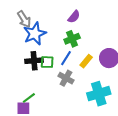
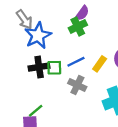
green cross: (72, 39) -> (78, 26), moved
blue line: (66, 58) -> (76, 62), turned 35

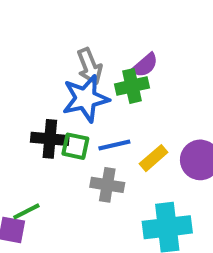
gray arrow: (24, 19) -> (90, 66), moved
blue star: (38, 36) -> (86, 98), moved
gray cross: (77, 85) -> (107, 185), turned -30

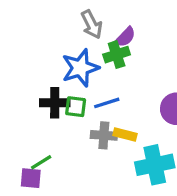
gray arrow: (90, 66) -> (92, 24), moved
yellow rectangle: (154, 158) -> (125, 134), moved, turned 60

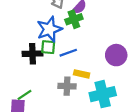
green square: (76, 107) -> (48, 47), moved
gray cross: (104, 135) -> (67, 86), moved

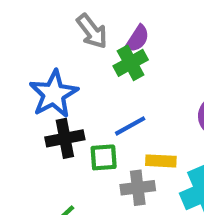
blue star: (49, 29) -> (54, 94), moved
green square: (48, 47) -> (104, 157), moved

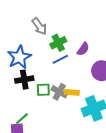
purple semicircle: (137, 39) -> (83, 49), moved
blue line: (130, 126) -> (60, 59), moved
gray cross: (138, 188) -> (59, 92), moved, turned 35

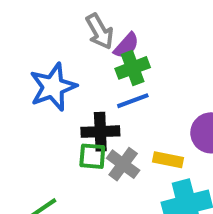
purple semicircle: (83, 49) -> (126, 46), moved
black cross: (24, 80) -> (100, 132), moved
yellow rectangle: (72, 92) -> (168, 160), moved

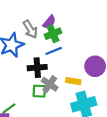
gray arrow: (100, 31) -> (30, 29), moved
green square: (92, 156) -> (39, 91), moved

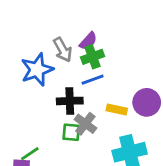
yellow rectangle: (73, 81) -> (117, 109), moved

